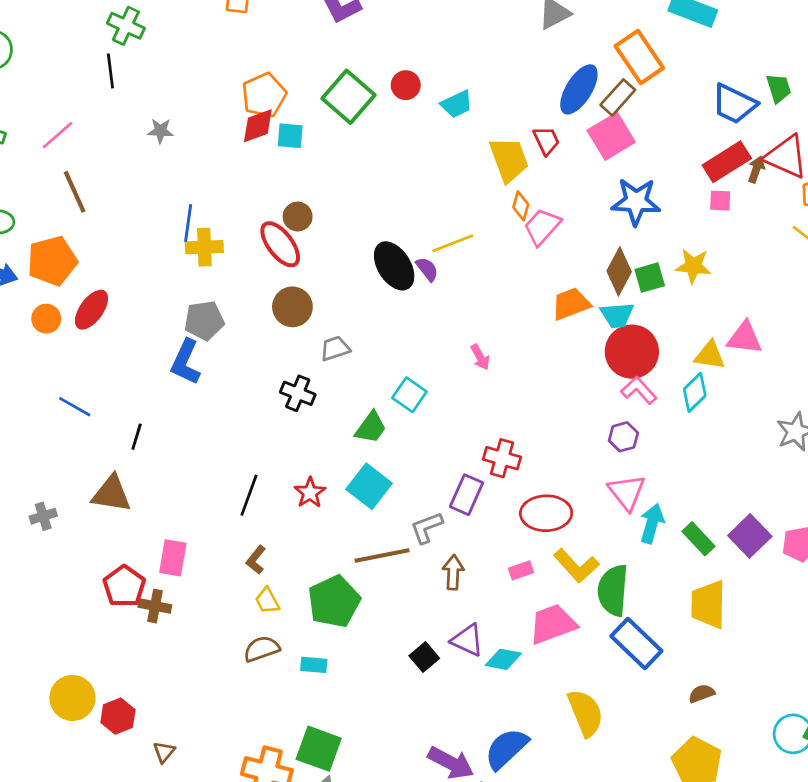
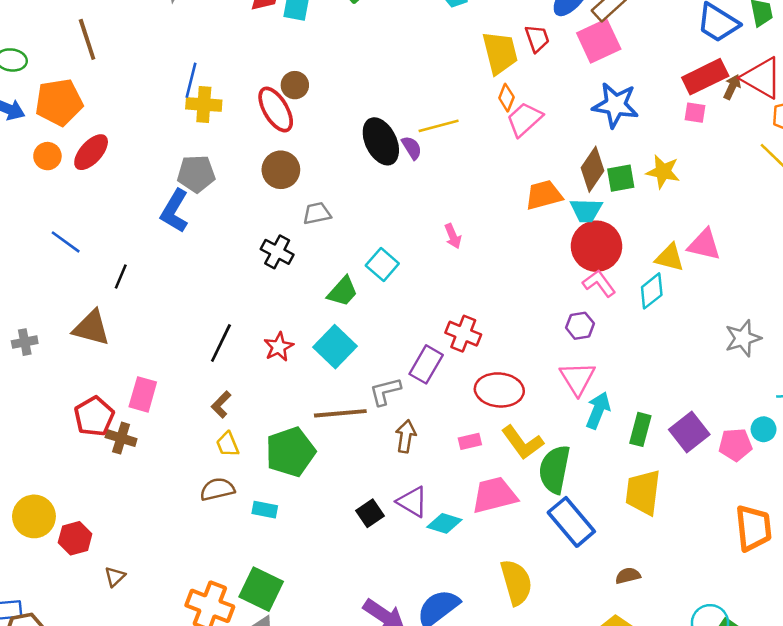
green rectangle: (698, 539) -> (640, 429), turned 52

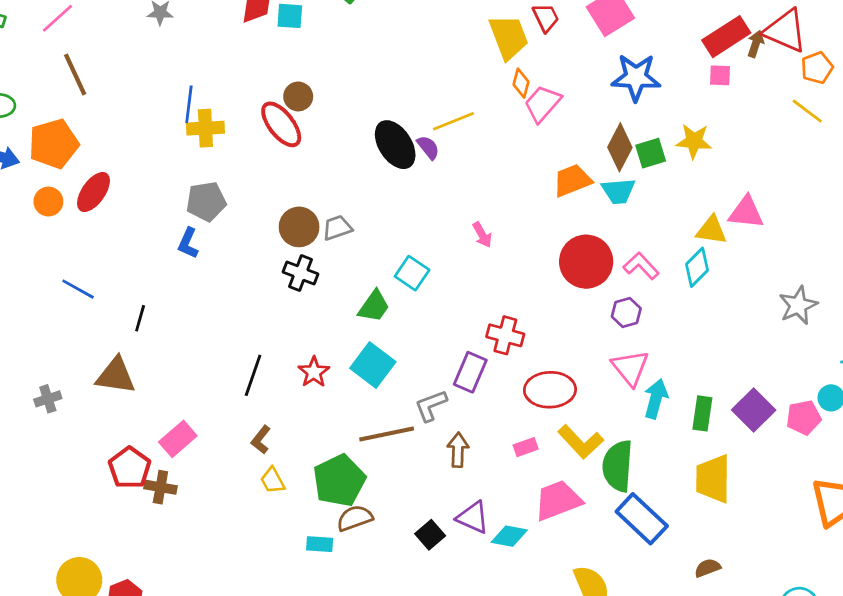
brown circle: (281, 170) -> (299, 227), moved
blue L-shape: (175, 211) -> (188, 243), size x0.7
red circle: (596, 246) -> (586, 262), moved
pink rectangle: (143, 394) -> (178, 439), turned 40
brown semicircle: (217, 489) -> (355, 518), moved

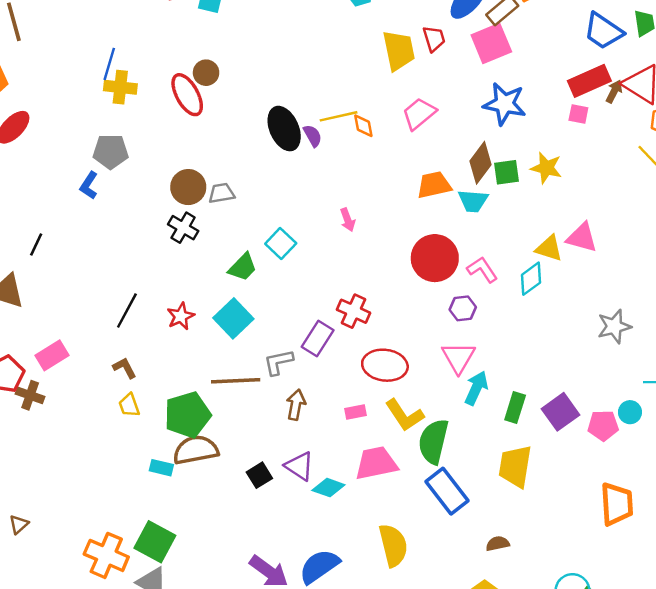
orange diamond: (521, 83) -> (363, 126), moved, turned -35
brown L-shape: (261, 440) -> (125, 368), turned 105
brown semicircle: (355, 518) -> (196, 450), size x1.4

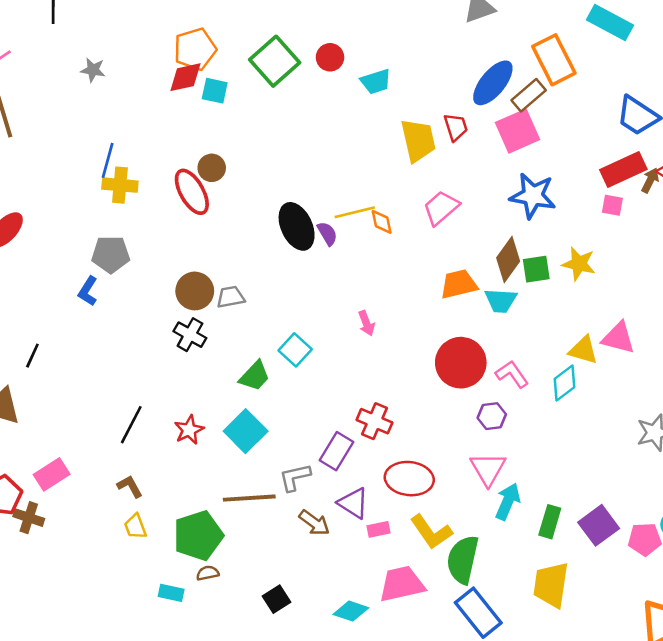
brown arrow: (296, 405) -> (314, 523), turned 116
brown semicircle: (196, 450) -> (208, 573), size x0.5
purple triangle: (299, 466) -> (353, 503), moved

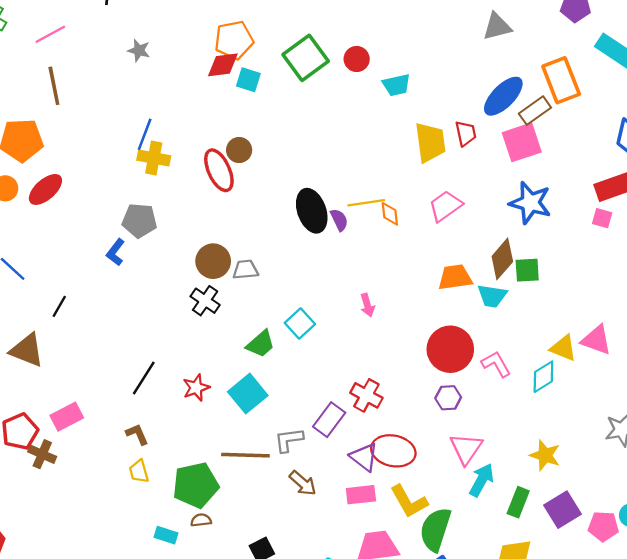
yellow star: (579, 264) -> (545, 455), moved
purple hexagon: (492, 416) -> (448, 398), moved
purple triangle: (353, 503) -> (364, 457), moved
pink rectangle: (378, 529) -> (361, 495), size x1.4

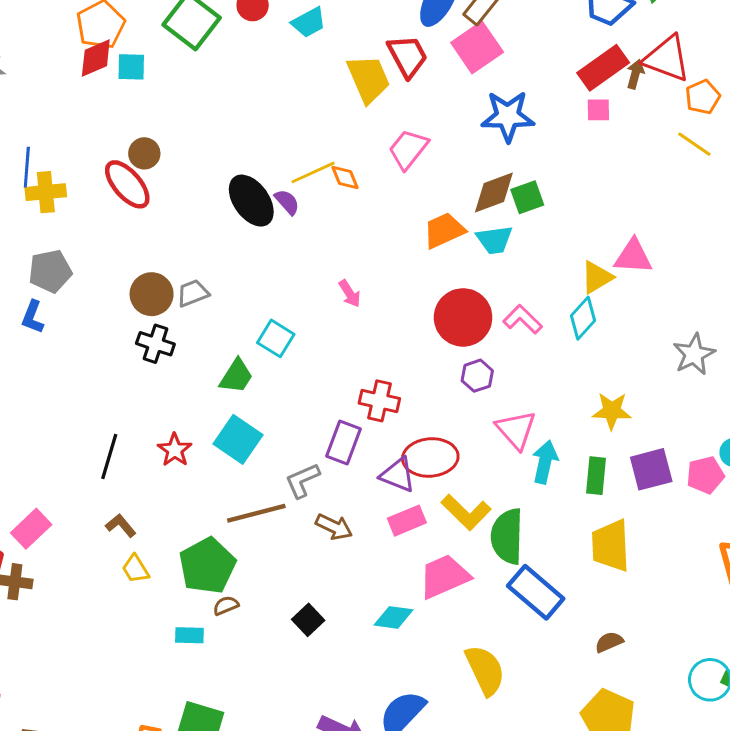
red trapezoid: (466, 133) -> (408, 56), size x1.4
brown diamond: (502, 259) -> (494, 193), turned 45
yellow triangle: (563, 348) -> (597, 277), turned -36
purple square: (562, 510) -> (651, 469), turned 33

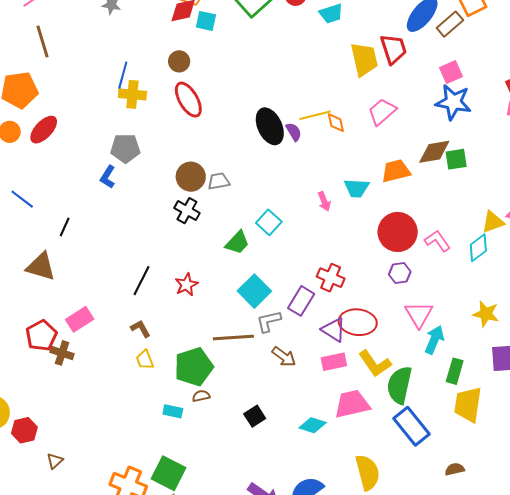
pink square: (477, 47) -> (451, 72), moved, size x0.7
brown circle: (144, 153) -> (179, 61), moved
cyan trapezoid: (494, 240) -> (357, 188), moved
cyan square: (238, 439) -> (254, 291), moved
green rectangle: (596, 476) -> (455, 371), moved

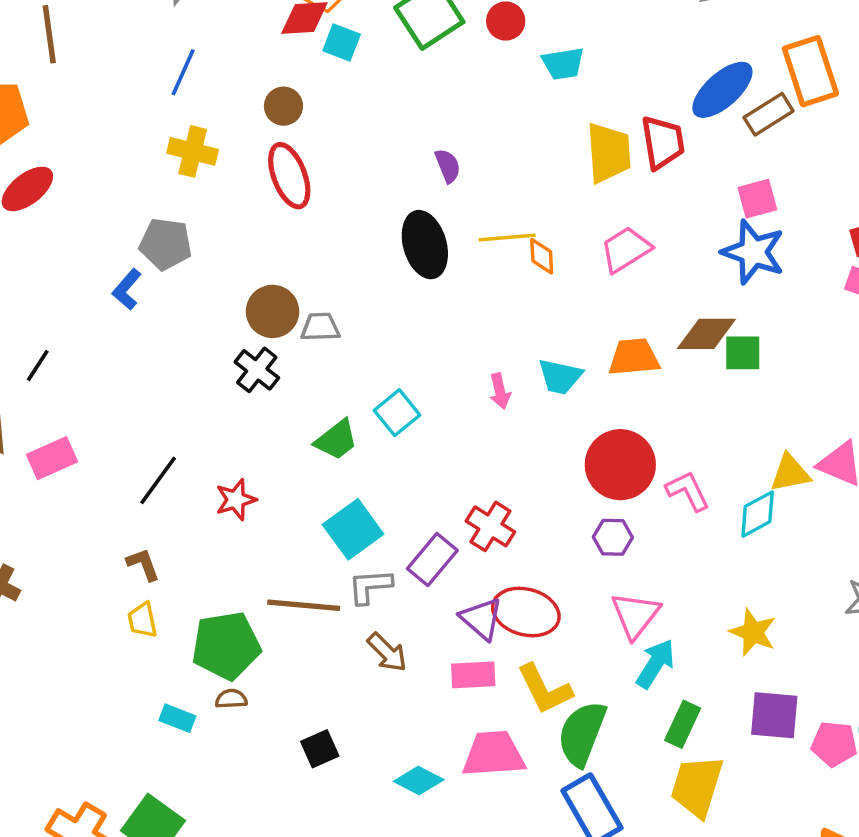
blue line: (123, 75) -> (183, 72), moved
purple semicircle: (294, 132) -> (448, 166), moved
pink rectangle: (80, 319) -> (52, 458), moved

